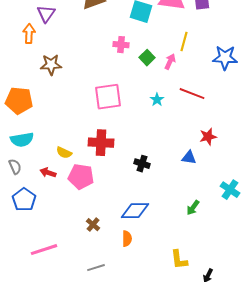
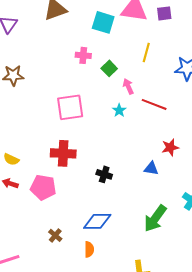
pink arrow: (170, 62) -> (128, 86), moved, turned -49
yellow semicircle: (64, 153) -> (11, 159), moved
green arrow: (193, 208) -> (155, 218), size x1.8

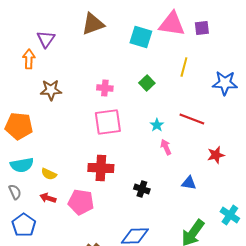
pink cross: (83, 55) -> (105, 88), moved
pink arrow: (128, 86) -> (166, 147), moved
red star: (170, 147) -> (216, 155), moved

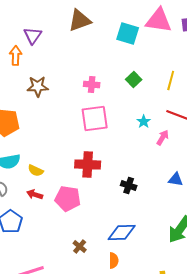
yellow line: (184, 67) -> (171, 80), moved
pink arrow: (166, 147) -> (163, 138), moved, turned 56

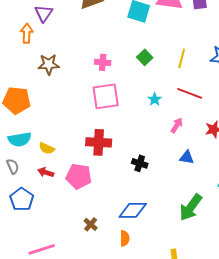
pink arrow: (163, 138) -> (177, 125), moved

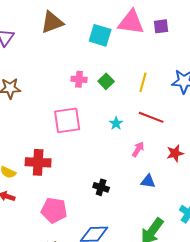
pink cross: (103, 62) -> (79, 79), moved
red cross: (99, 142) -> (38, 162), moved
pink pentagon: (79, 176) -> (54, 210), moved

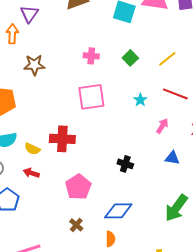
pink cross: (79, 79) -> (91, 56), moved
yellow line: (143, 82) -> (167, 59), turned 36
pink pentagon: (54, 210) -> (78, 187), turned 30

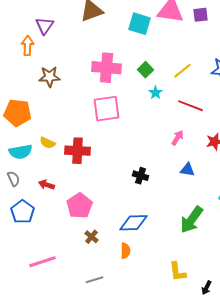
pink cross: (91, 56) -> (106, 68), size x1.8
cyan star: (140, 100) -> (156, 93), moved
yellow semicircle: (32, 149) -> (48, 143), moved
pink pentagon: (78, 187) -> (80, 206), moved

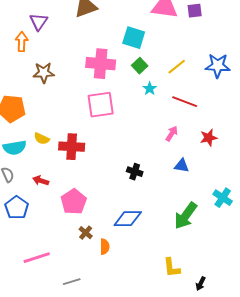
cyan square: (140, 24) -> (134, 38), moved
orange semicircle: (126, 251) -> (105, 247), moved
gray line: (94, 280) -> (72, 282), moved

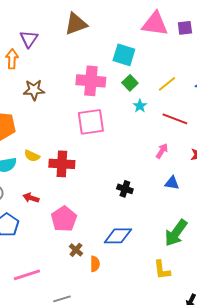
yellow L-shape: (172, 268) -> (162, 270), moved

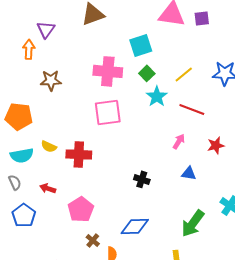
cyan square: (124, 55) -> (141, 45), turned -35
cyan star: (140, 106) -> (157, 96), size x1.5

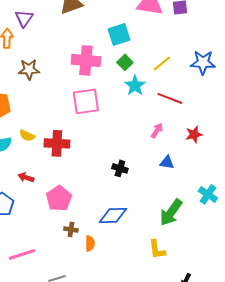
brown cross: (93, 240) -> (71, 229), turned -32

